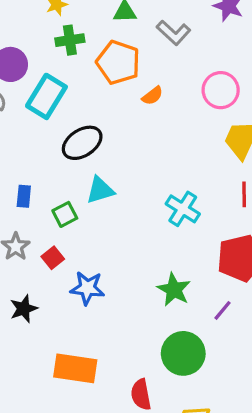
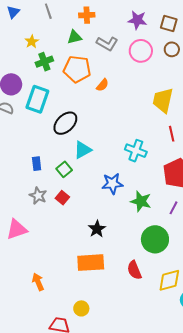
pink circle: (221, 90) -> (141, 51), moved
blue star: (87, 288) -> (112, 184), moved
black star: (24, 309) -> (97, 229), moved

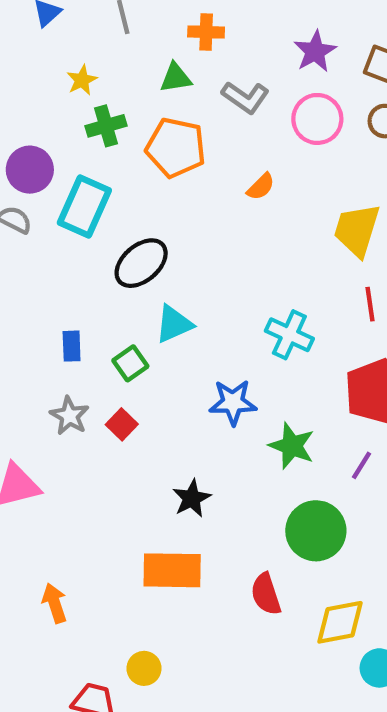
purple star: (137, 20) -> (315, 51), turned 30
orange semicircle: (102, 85) -> (261, 187), moved

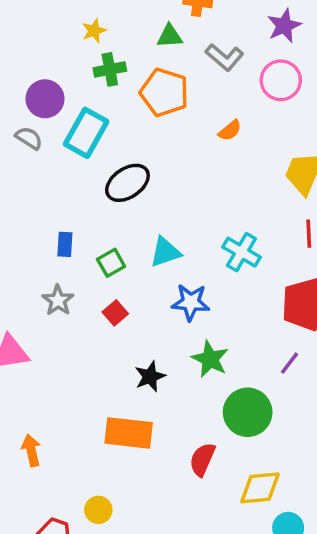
cyan triangle: (174, 324) -> (165, 252), moved
red square: (122, 424) -> (115, 313), moved
green star: (292, 446) -> (210, 359), moved
red semicircle: (266, 594) -> (202, 459), turned 36

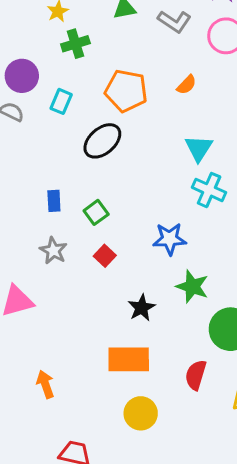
orange pentagon: (164, 92) -> (126, 91), moved
cyan rectangle: (86, 133) -> (61, 101), size x0.6
cyan triangle: (165, 252) -> (199, 148), moved, turned -32
yellow circle: (98, 510) -> (141, 413), moved, size x1.4

